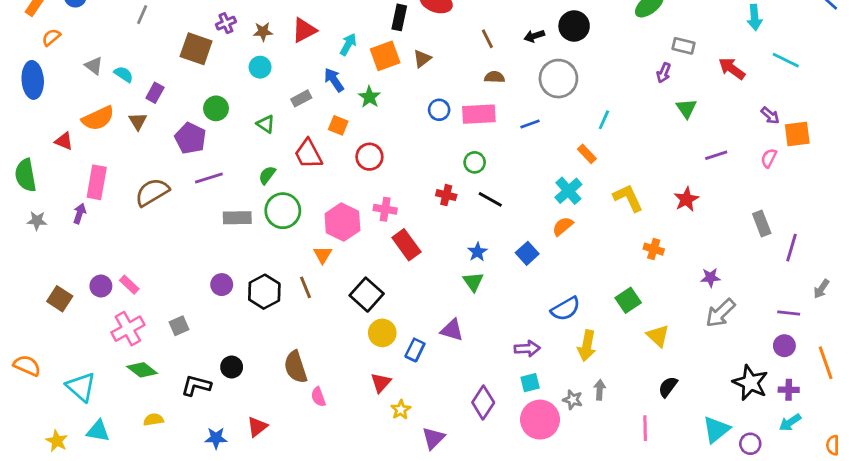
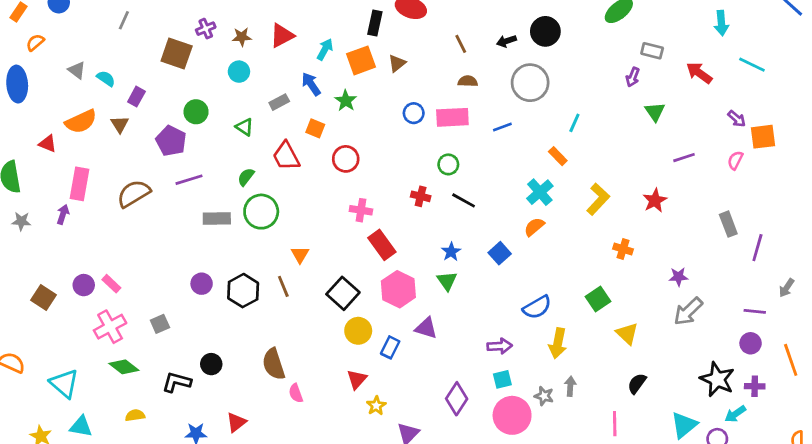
yellow L-shape: (628, 198) -> (598, 199), turned 68
pink hexagon: (342, 222) -> (398, 289), moved
cyan arrow: (790, 422) -> (735, 414), moved

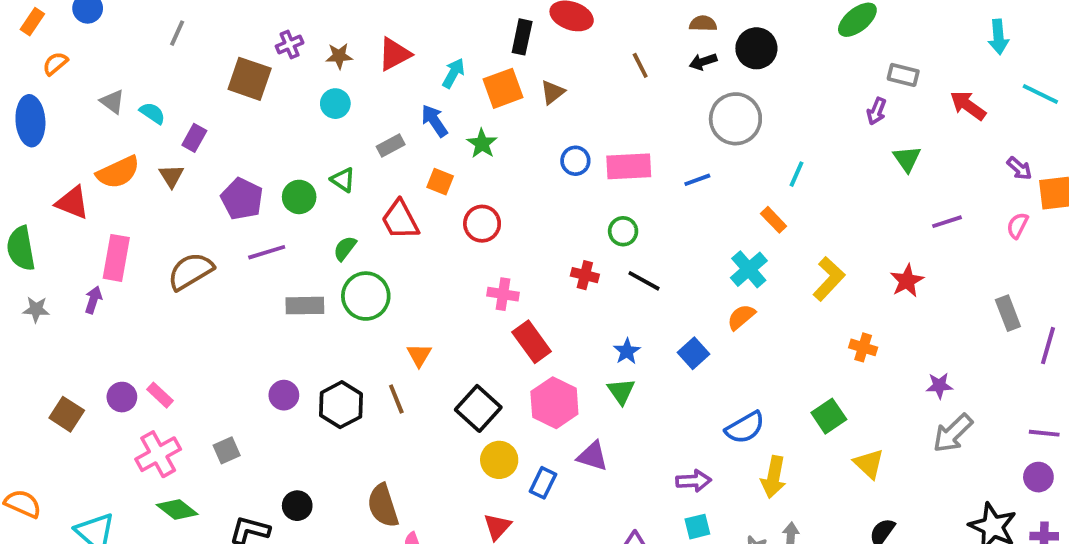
brown semicircle: (468, 81) -> (703, 24), moved
green circle: (196, 112) -> (299, 197), moved
red triangle: (48, 144) -> (72, 203), size x1.4

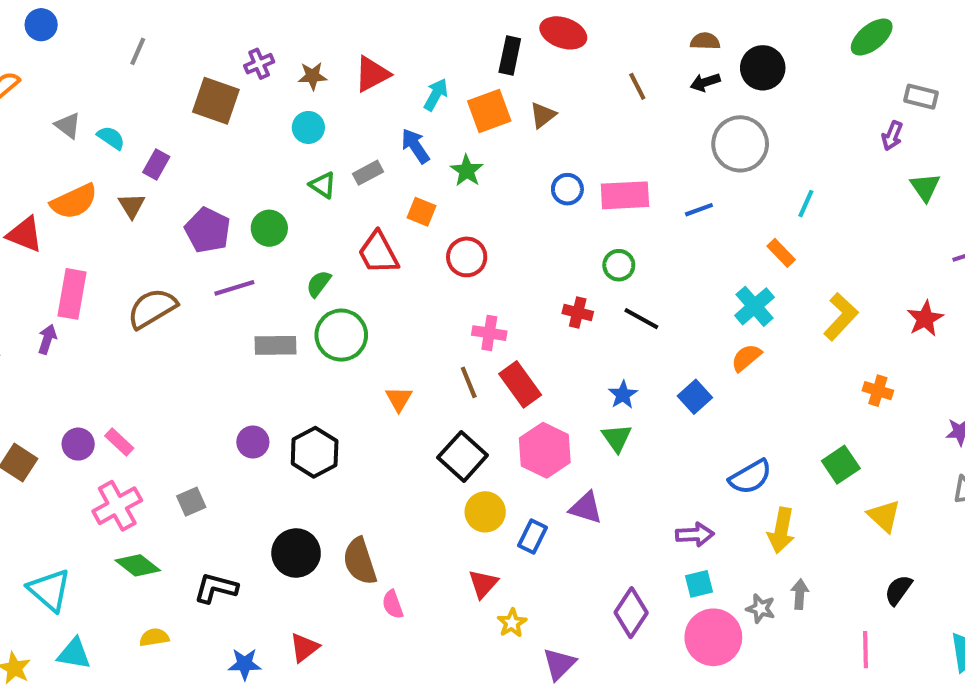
green triangle: (343, 180) -> (323, 185), moved
brown line: (396, 399) -> (469, 382), moved
black circle: (297, 506) -> (296, 553), moved, size x1.5

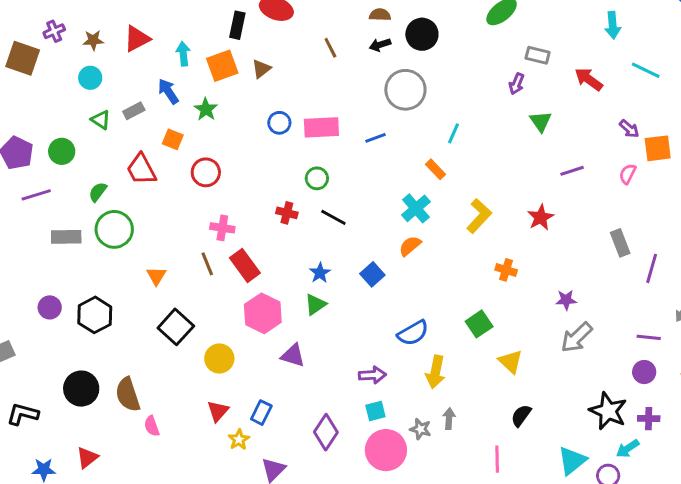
cyan arrow: (436, 95) -> (183, 54), turned -35
green triangle: (617, 438) -> (315, 304), turned 30
black square: (463, 456) -> (176, 327), moved
blue rectangle: (532, 537) -> (261, 413), moved

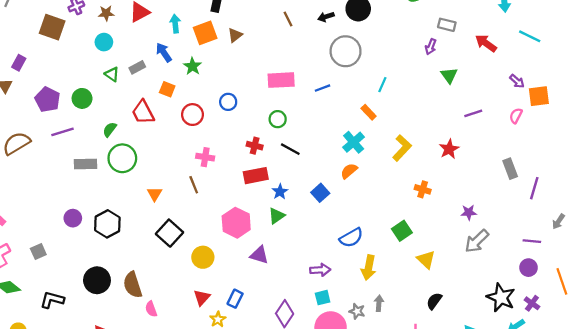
blue circle: (279, 123) -> (228, 102), moved
red rectangle: (245, 265) -> (256, 176), moved, turned -65
purple cross: (649, 419) -> (532, 303), turned 35

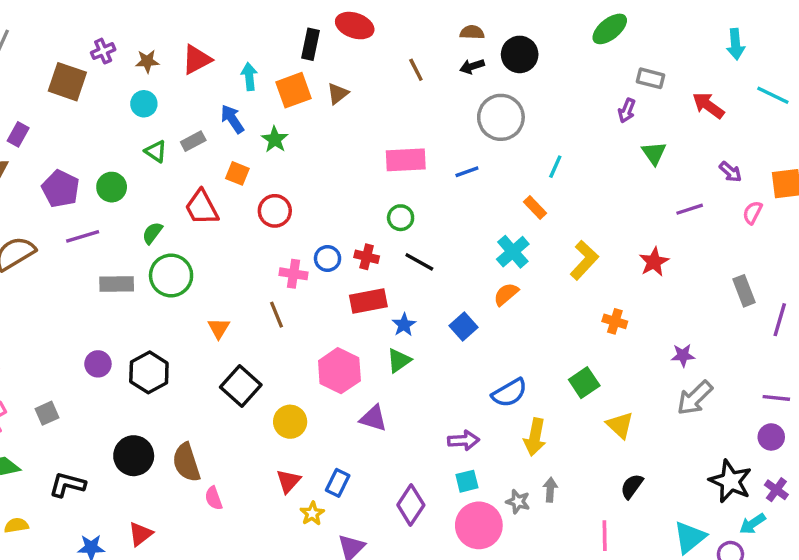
purple arrow: (517, 81) -> (730, 172), moved
blue circle: (228, 102) -> (327, 258), moved

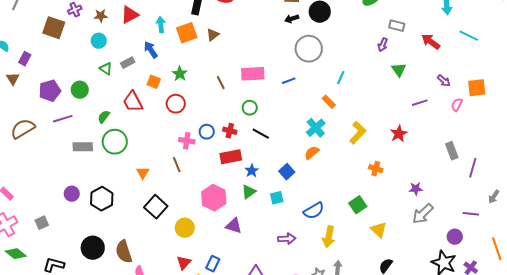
brown line: (416, 70) -> (221, 83), moved
green star: (275, 139) -> (180, 74), moved
purple pentagon: (61, 189) -> (50, 91), turned 30
purple circle: (771, 437) -> (455, 237), moved
cyan square: (467, 481) -> (277, 198), moved

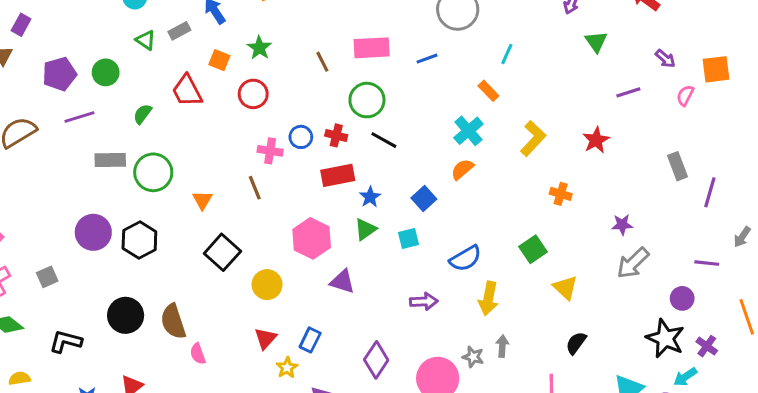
green circle: (250, 108) -> (367, 100), size x1.5
green circle: (115, 142) -> (153, 172), moved
purple circle: (72, 194) -> (93, 232), size x1.5

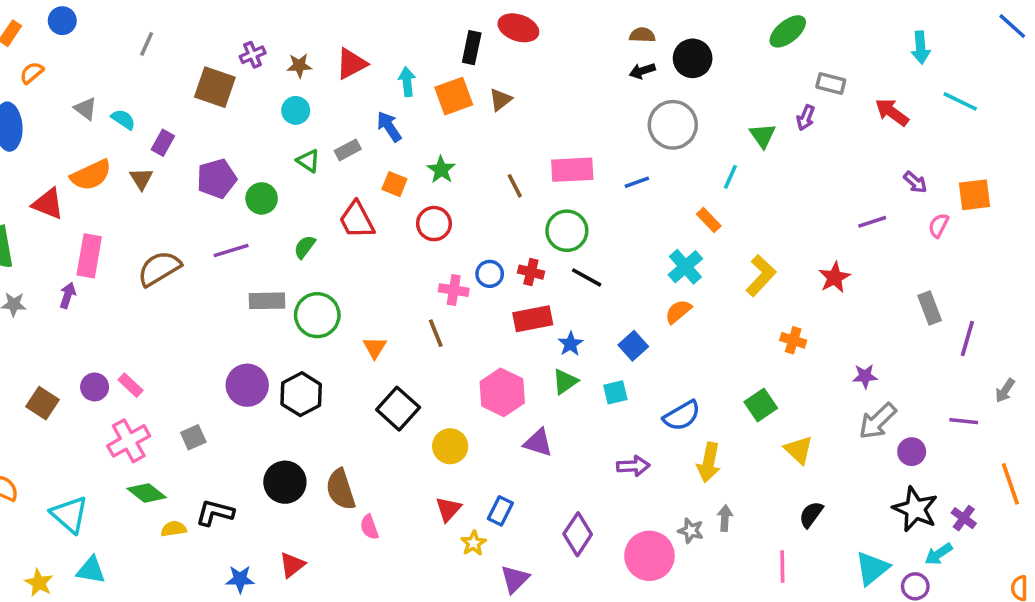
green triangle: (596, 42) -> (763, 136), moved
purple pentagon: (59, 74) -> (217, 179), moved
purple circle: (682, 298) -> (912, 452), moved
yellow semicircle: (19, 378) -> (174, 529), moved

